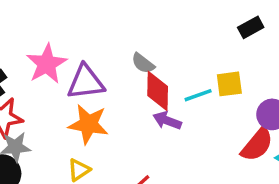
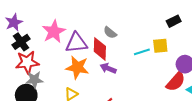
black rectangle: (251, 27) -> (174, 21), moved
red diamond: (158, 91) -> (100, 49), moved
purple arrow: (167, 121) -> (108, 68), moved

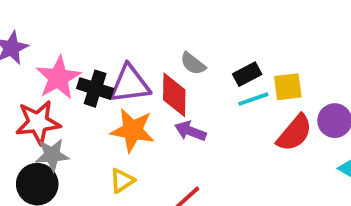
black rectangle: (174, 21) -> (247, 74), moved
pink star: (54, 32) -> (58, 78), moved
black cross: (21, 42) -> (95, 89), moved, turned -36
red semicircle: (176, 82) -> (294, 133), moved

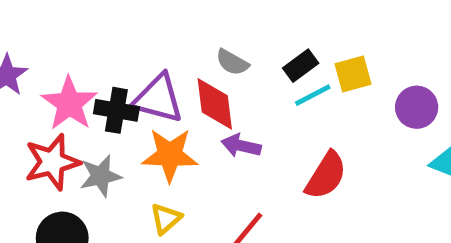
purple triangle: (130, 84) -> (158, 99), turned 30
red semicircle: (294, 133) -> (326, 175), moved
gray star: (52, 155) -> (101, 176), moved

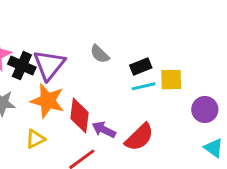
purple triangle: (158, 99) -> (49, 65), turned 40
red diamond: (215, 104) -> (79, 116), moved
purple arrow: (241, 146) -> (104, 130), moved

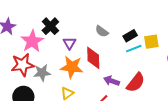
purple triangle: (49, 65) -> (69, 43), size x0.6
black cross: (22, 66) -> (50, 26), moved, turned 30
red diamond: (79, 116) -> (93, 58), moved

